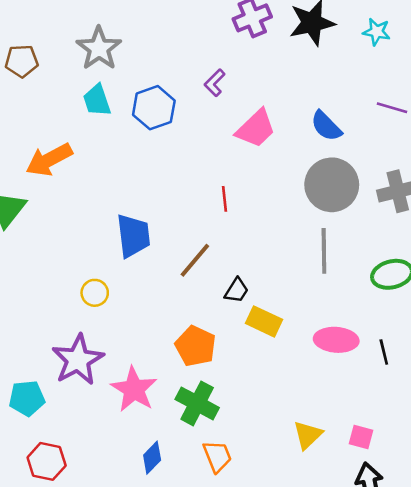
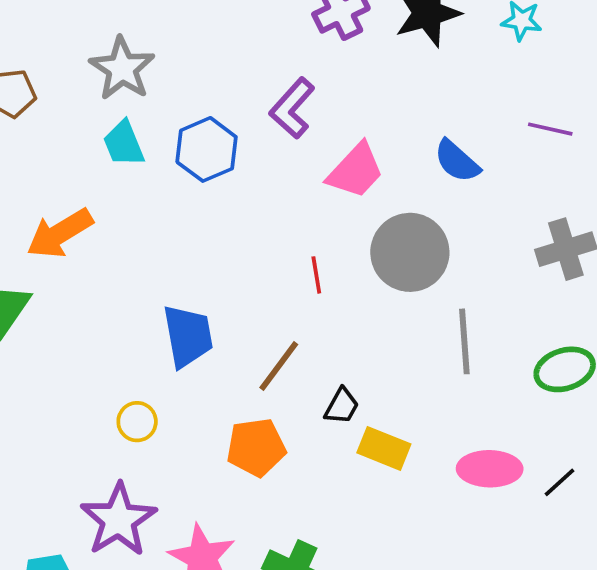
purple L-shape: (215, 83) -> (292, 108), size x1.5
gray circle: (332, 185) -> (410, 252), moved
orange pentagon: (195, 346) -> (256, 447), moved, turned -30
black line: (384, 352) -> (559, 482), turned 65

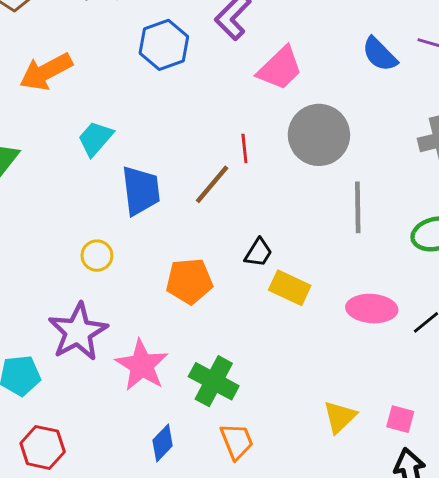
cyan trapezoid: (124, 144) -> (95, 139), moved, turned 60
blue semicircle: (457, 161) -> (380, 54), moved
orange arrow: (60, 233) -> (46, 72), moved
brown line: (279, 366) -> (212, 184), moved

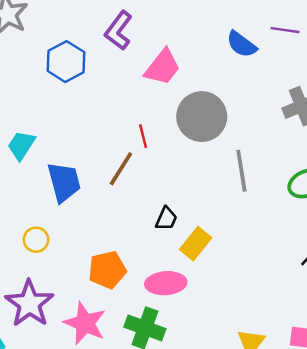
orange pentagon: (189, 281) -> (107, 270), moved
yellow rectangle: (290, 288) -> (196, 244), turned -68
pink ellipse: (372, 309) -> (166, 283), moved

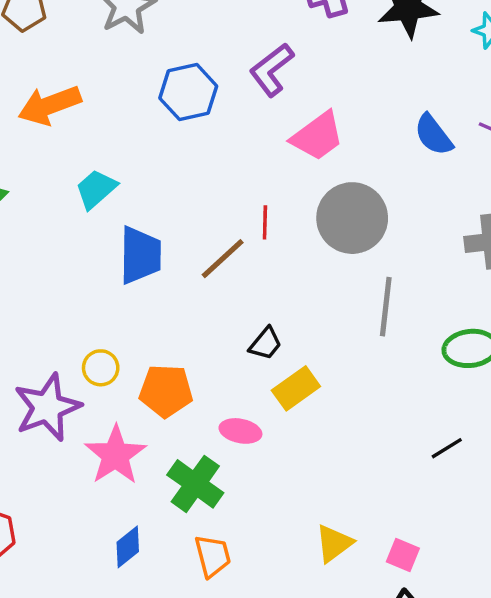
yellow circle: (36, 240) -> (101, 368), moved
pink ellipse: (166, 283) -> (240, 431), size x0.7

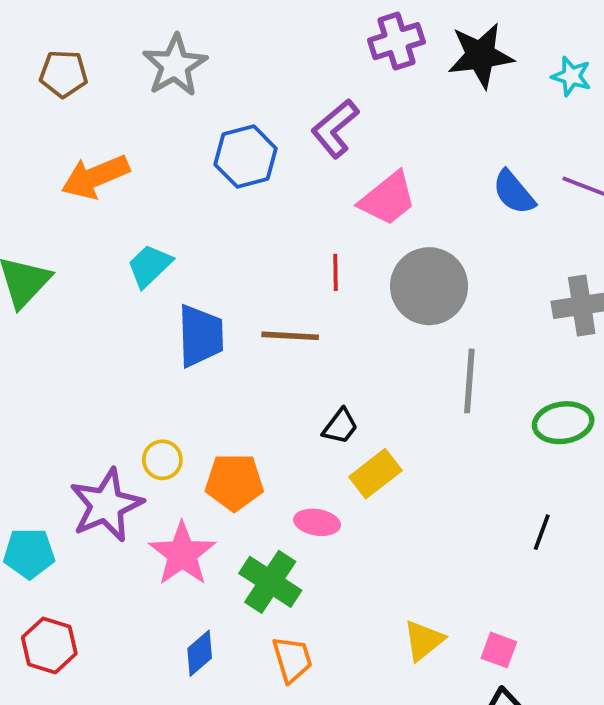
red line: (265, 222) -> (335, 272), moved
brown line: (223, 259) -> (290, 336), turned 48
black line: (447, 448) -> (542, 532), turned -36

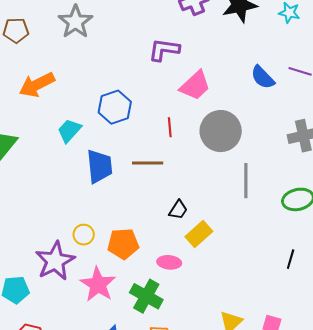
purple L-shape: (335, 129) -> (164, 50), turned 52
blue hexagon: (246, 156) -> (115, 107), moved

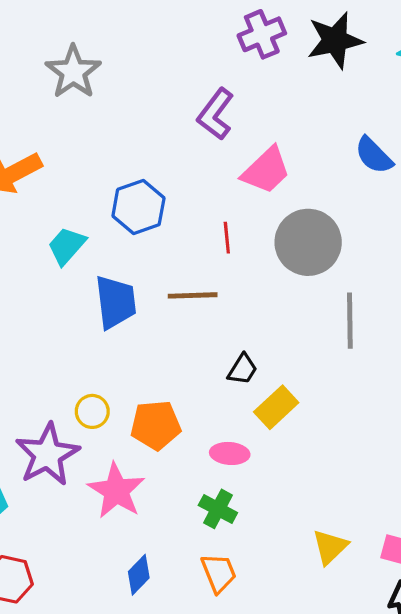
purple L-shape: (164, 50) -> (216, 114), turned -60
green cross: (146, 296) -> (218, 509), moved, size x0.7

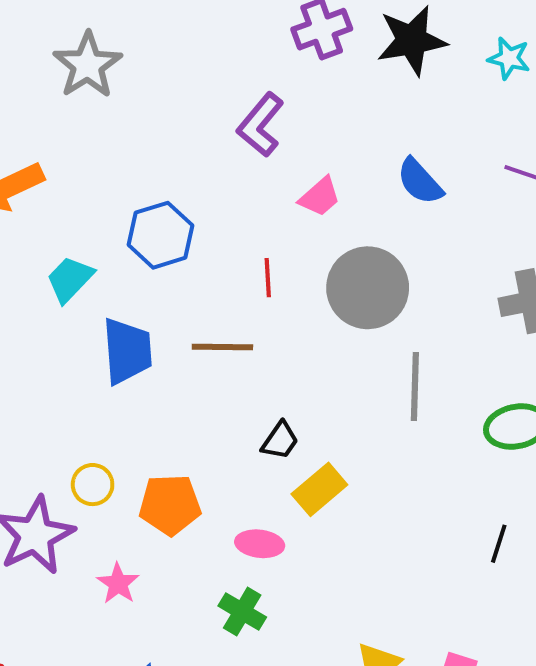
blue semicircle: (374, 155) -> (420, 181), moved
pink trapezoid: (266, 170) -> (320, 197), size x0.7
pink star: (116, 491) -> (118, 583), size x0.6

